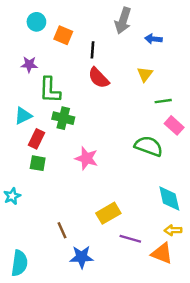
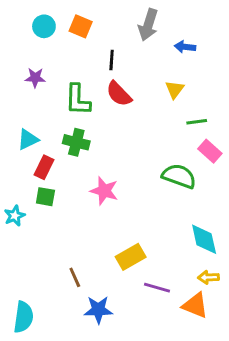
orange square: (63, 35) -> (81, 26), moved
green L-shape: (50, 90) -> (78, 100), moved
cyan star: (12, 196) -> (15, 216), moved

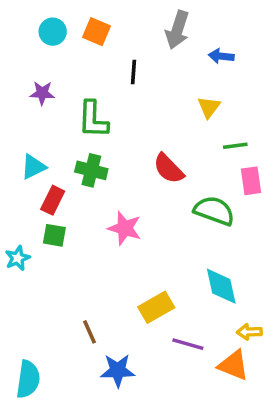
red semicircle: (119, 94) -> (169, 169), moved
pink rectangle: (210, 151) -> (251, 181), turned 40
cyan diamond: (204, 239) -> (221, 286), moved

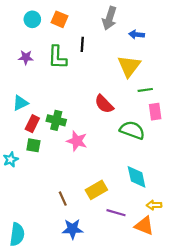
yellow triangle: (209, 107) -> (129, 66), size x1.6
green L-shape: (93, 119) -> (57, 57), moved
green cross: (91, 170) -> (56, 120), moved
brown line: (90, 332) -> (63, 199), moved

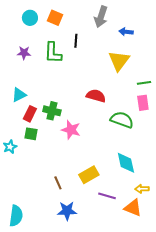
green line: (145, 90) -> (144, 83), moved
red semicircle: (104, 104) -> (96, 96), turned 150

